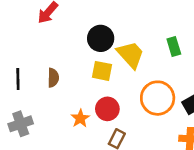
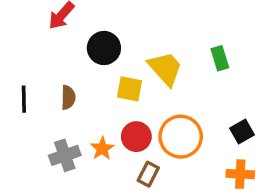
black circle: (101, 38) -> (104, 48), moved
orange circle: (158, 98) -> (181, 137), moved
gray cross: (21, 124) -> (65, 155), moved

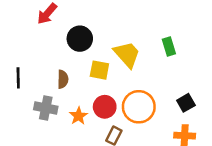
brown semicircle: (68, 97) -> (63, 79), moved
gray cross: (65, 155) -> (46, 108), moved, turned 30

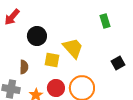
green rectangle: (169, 46) -> (105, 21), moved
black square: (186, 103) -> (118, 63), moved

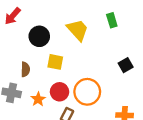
yellow trapezoid: (73, 48) -> (78, 30), moved

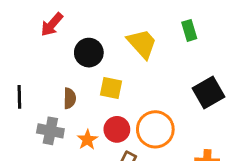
black square: (126, 65) -> (208, 92), size x1.5

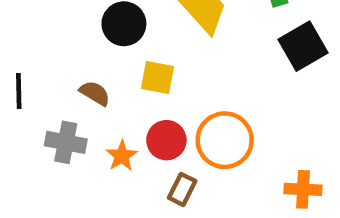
black square: (208, 92) -> (303, 46), moved
brown semicircle: (70, 98) -> (95, 93), turned -60

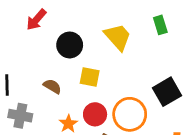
black square: (303, 46) -> (167, 92), moved
gray cross: (66, 142) -> (20, 116), moved

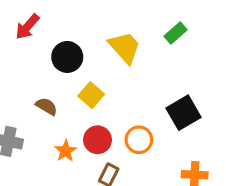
green rectangle: (160, 25) -> (176, 33), turned 66
yellow square: (90, 77) -> (91, 95), turned 30
orange circle: (130, 114) -> (139, 140), size x0.7

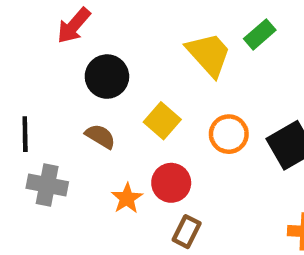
green rectangle: (176, 33) -> (260, 34), moved
black circle: (67, 57) -> (107, 77), moved
orange circle: (139, 140) -> (229, 134), moved

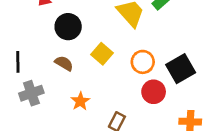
red circle: (171, 183) -> (154, 92), moved
gray cross: (47, 185) -> (31, 93), turned -30

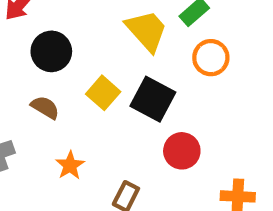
orange circle: (143, 62) -> (211, 58), moved
black square: (181, 69) -> (153, 99), moved, turned -32

